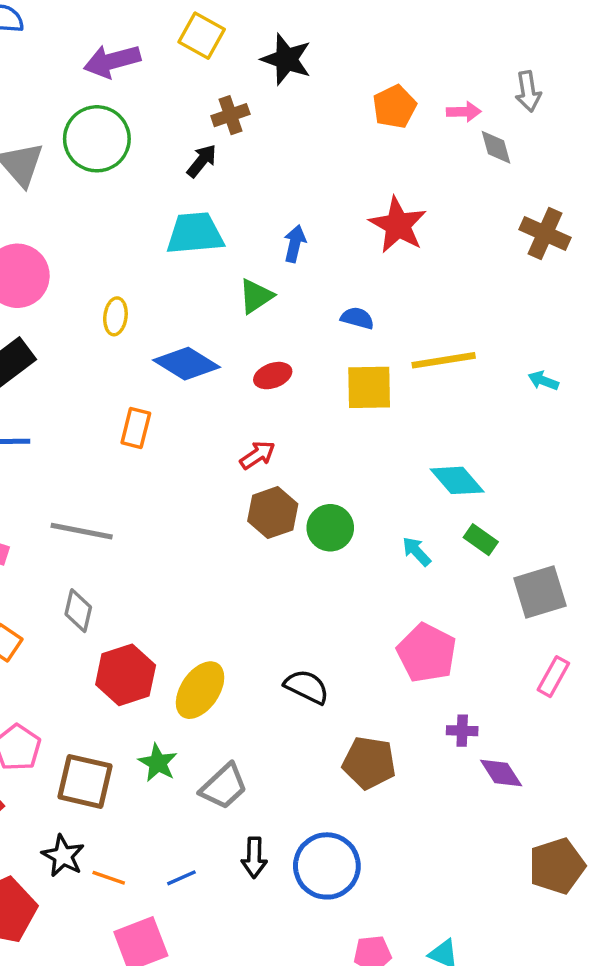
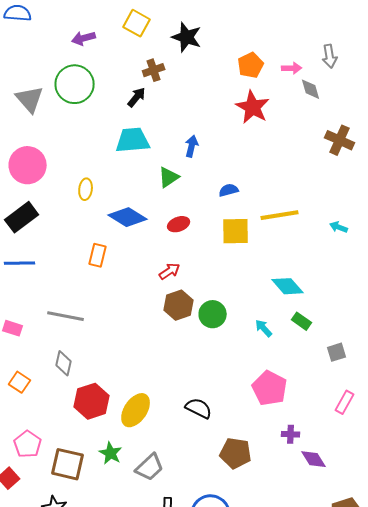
purple arrow: (112, 61) -> (84, 38), size x0.7
red star: (398, 225) -> (253, 107), moved
blue semicircle: (357, 318) -> (229, 190), turned -30
gray square: (540, 592) -> (337, 352), size x0.6

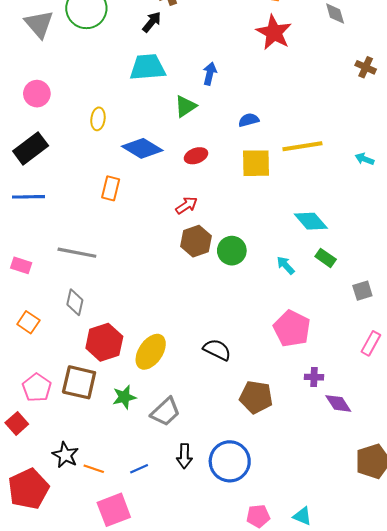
brown cross: (340, 140) -> (366, 67), size x0.7
pink circle: (28, 165) -> (37, 94), size x0.7
green star: (111, 453) -> (124, 397), turned 30
brown square: (68, 464) -> (79, 382), moved

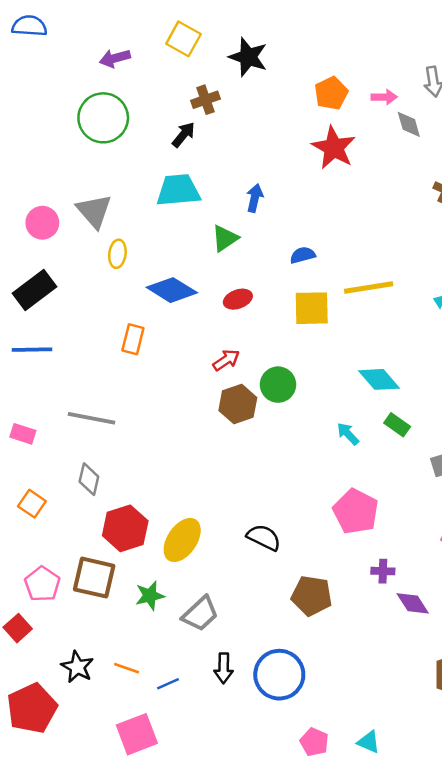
gray triangle: (39, 24) -> (94, 211), moved
green circle: (232, 251) -> (278, 385), moved
orange line: (94, 469) -> (126, 668), moved
pink pentagon: (258, 516) -> (314, 742), turned 30

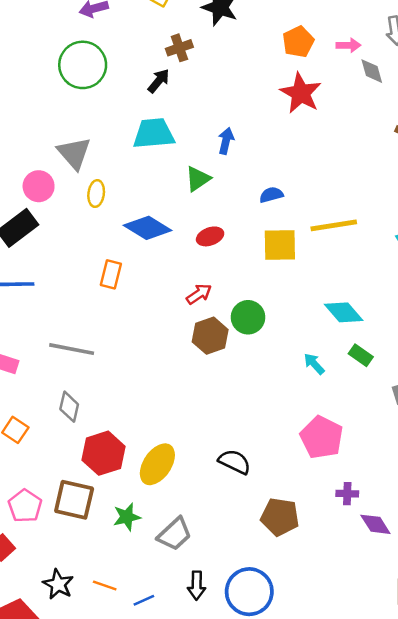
pink circle: (42, 223) -> (39, 186), moved

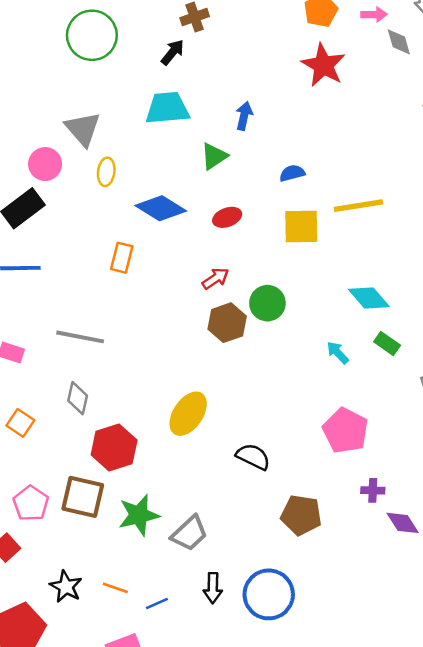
yellow ellipse: (157, 464) -> (188, 414), moved
green star: (127, 517) -> (139, 515), size x1.4

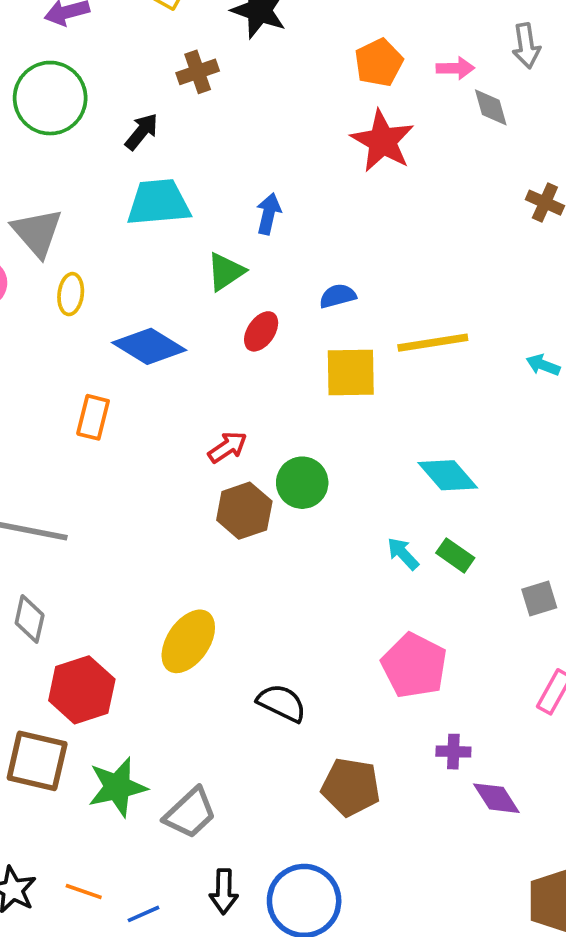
black arrow: (173, 52) -> (142, 132), moved
red ellipse: (227, 217) -> (261, 331), moved, turned -36
green rectangle: (387, 343) -> (455, 555), moved

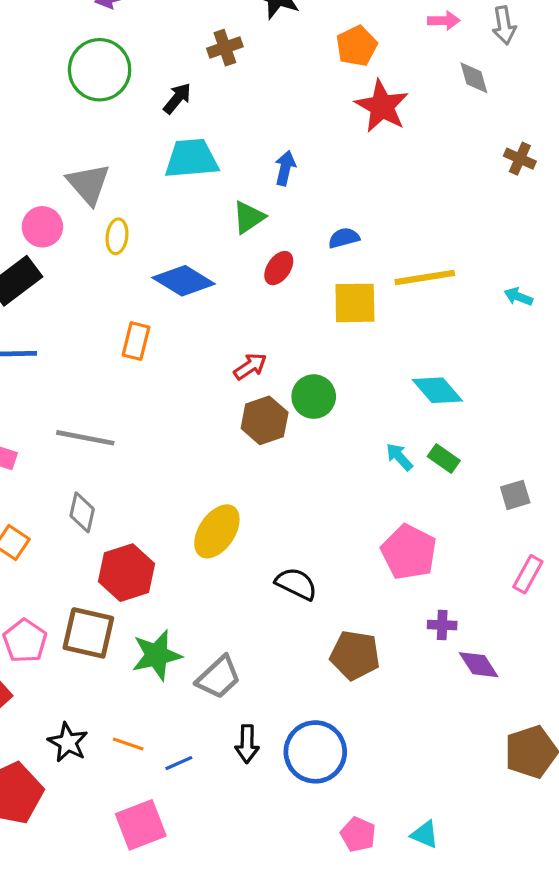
orange pentagon: (379, 63) -> (357, 46), moved
pink arrow: (455, 68) -> (444, 21), moved

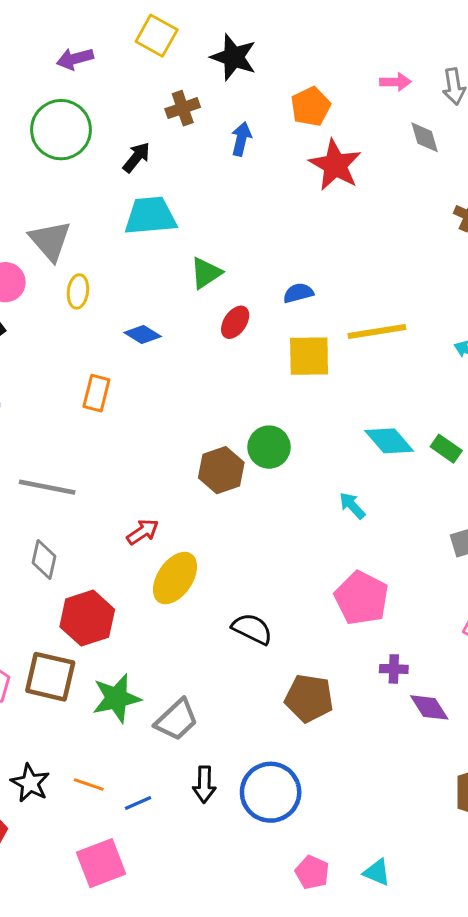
blue arrow: (285, 168) -> (241, 139), moved
blue diamond: (184, 281) -> (143, 335), size x0.6
red arrow: (250, 366) -> (143, 532), moved
green rectangle: (444, 458) -> (446, 449), moved

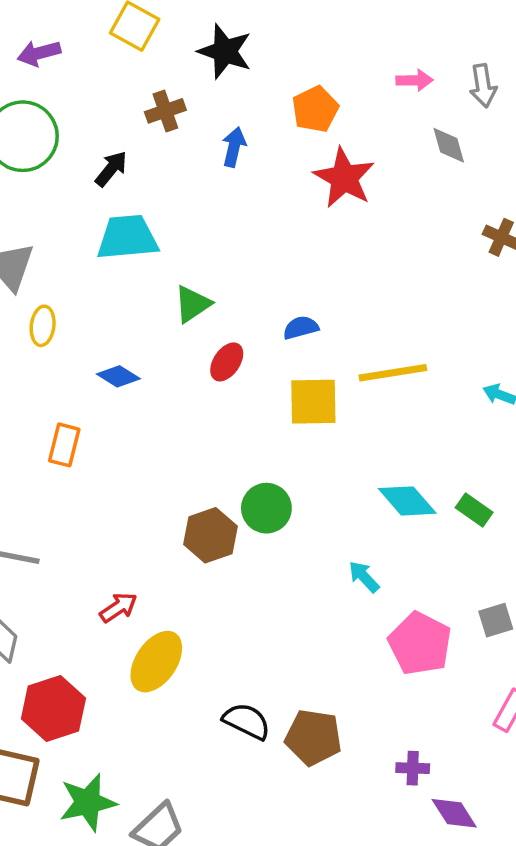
pink pentagon: (361, 598) -> (420, 644), moved
brown pentagon: (309, 698) -> (313, 737), moved

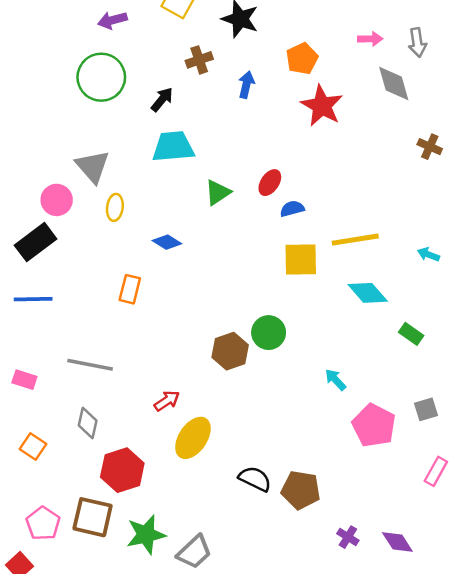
gray diamond: (449, 145) -> (394, 83), size x1.4
red ellipse: (227, 362) -> (270, 183), moved
cyan diamond: (407, 501) -> (368, 293), moved
purple cross: (413, 768) -> (348, 537), moved, turned 30

